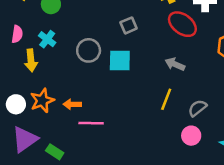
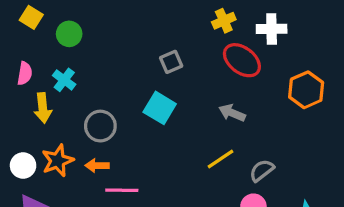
gray circle: (89, 50) -> (100, 126), moved
cyan square: (120, 60) -> (160, 108), turned 30
yellow line: (166, 99) -> (221, 159), turned 35

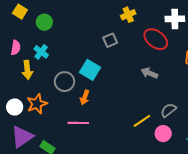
yellow cross: (224, 21) -> (128, 15), moved
cyan square: (160, 108) -> (90, 70), moved
yellow line: (221, 159) -> (142, 121), moved
orange arrow: (97, 166) -> (85, 97), moved, turned -72

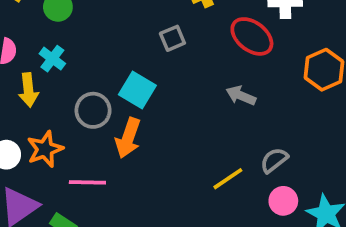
orange arrow: (85, 97) -> (128, 138), size x1.5
pink line: (78, 123) -> (87, 182), moved
pink circle: (163, 134) -> (283, 201), moved

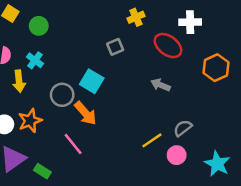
orange arrow: (128, 138) -> (85, 113), turned -60
pink line: (87, 182) -> (73, 144), moved, turned 50
pink circle: (283, 201) -> (177, 155), moved

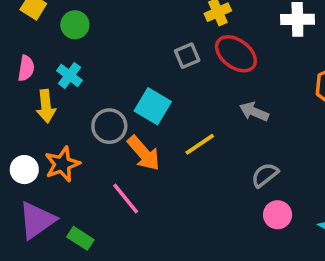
red ellipse: (168, 46) -> (236, 54), moved
gray semicircle: (183, 128) -> (265, 175), moved
yellow line: (152, 140) -> (200, 144), moved

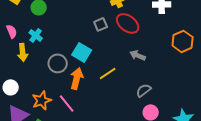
pink semicircle: (26, 68) -> (12, 31), turned -32
orange arrow: (144, 153) -> (77, 78), turned -125
orange star: (62, 164) -> (42, 100), moved

